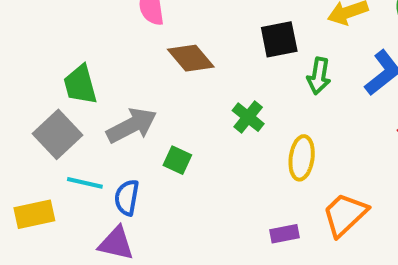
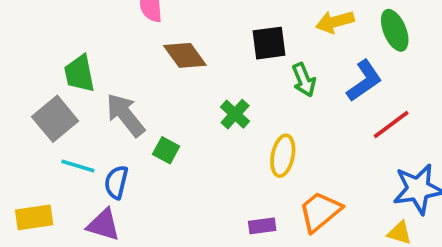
green arrow: (319, 76) -> (304, 80), turned -36
gray arrow: (132, 125) -> (125, 115), turned -105
yellow rectangle: (34, 214) -> (34, 217), moved

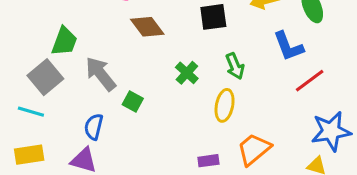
green trapezoid: (79, 74) -> (64, 41), turned -148
green arrow: (304, 80) -> (235, 66), moved
blue L-shape: (364, 81) -> (288, 46), turned 104
cyan line: (78, 166) -> (31, 112), moved

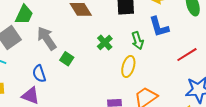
blue L-shape: (288, 46) -> (159, 27), moved
blue semicircle: (94, 127) -> (39, 74), turned -36

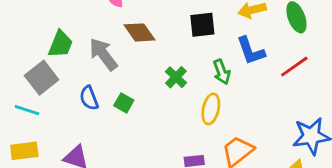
gray arrow: (47, 38) -> (103, 54), moved
red line: (187, 55) -> (294, 67), moved
blue semicircle: (39, 74) -> (89, 98), moved

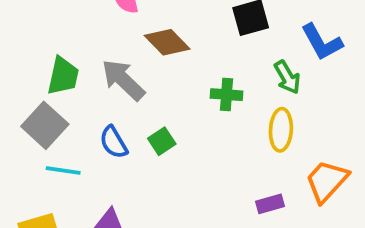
green cross: (176, 77) -> (226, 95), turned -30
green square: (124, 103) -> (162, 141), turned 36
cyan line: (27, 110) -> (63, 171), moved

